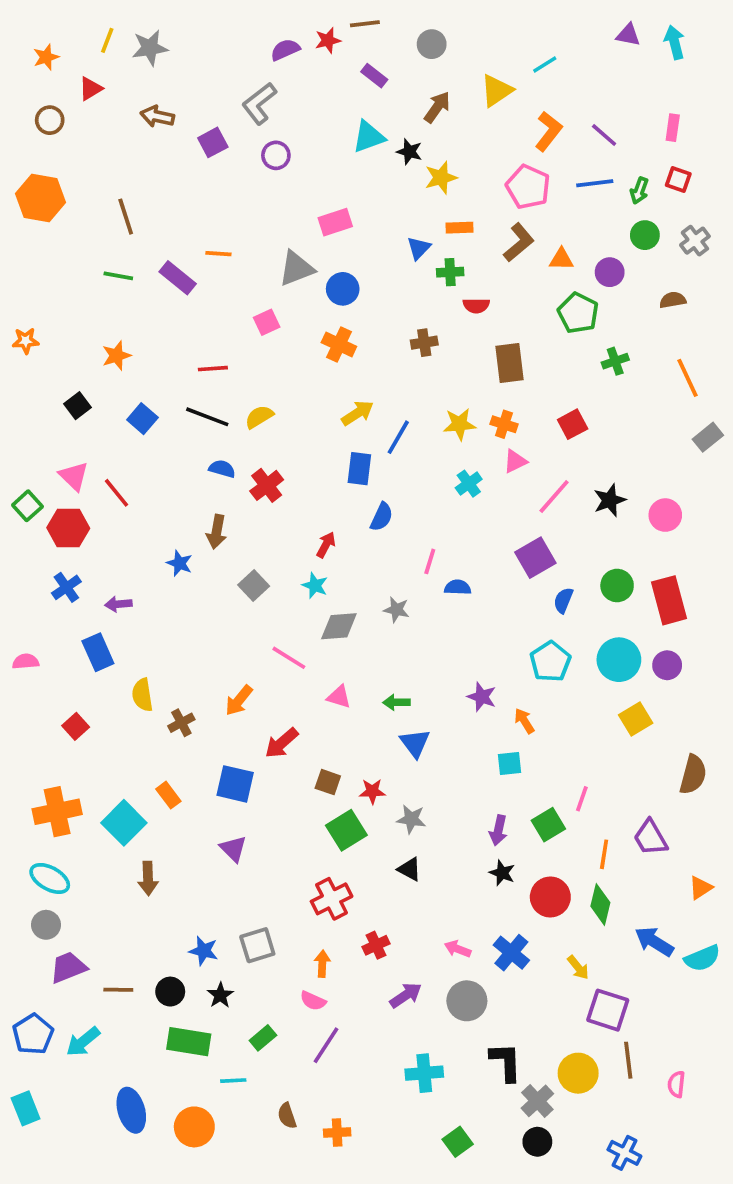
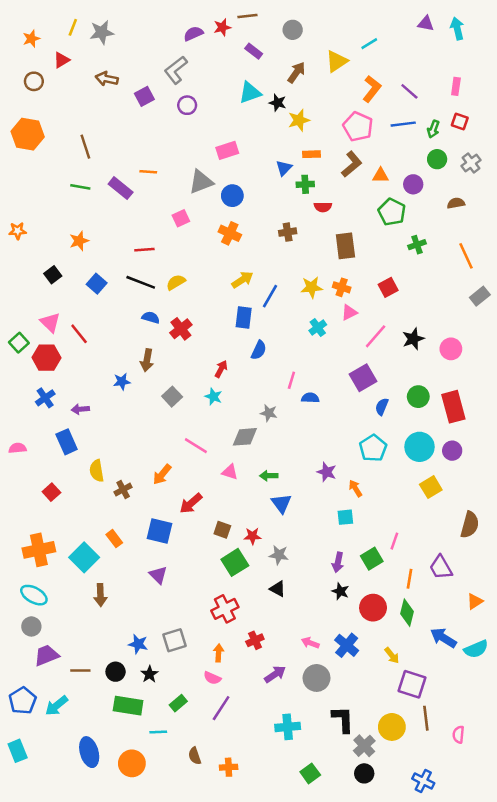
blue star: (179, 563) -> (122, 382), turned -30
gray diamond: (339, 626) -> (245, 437), moved

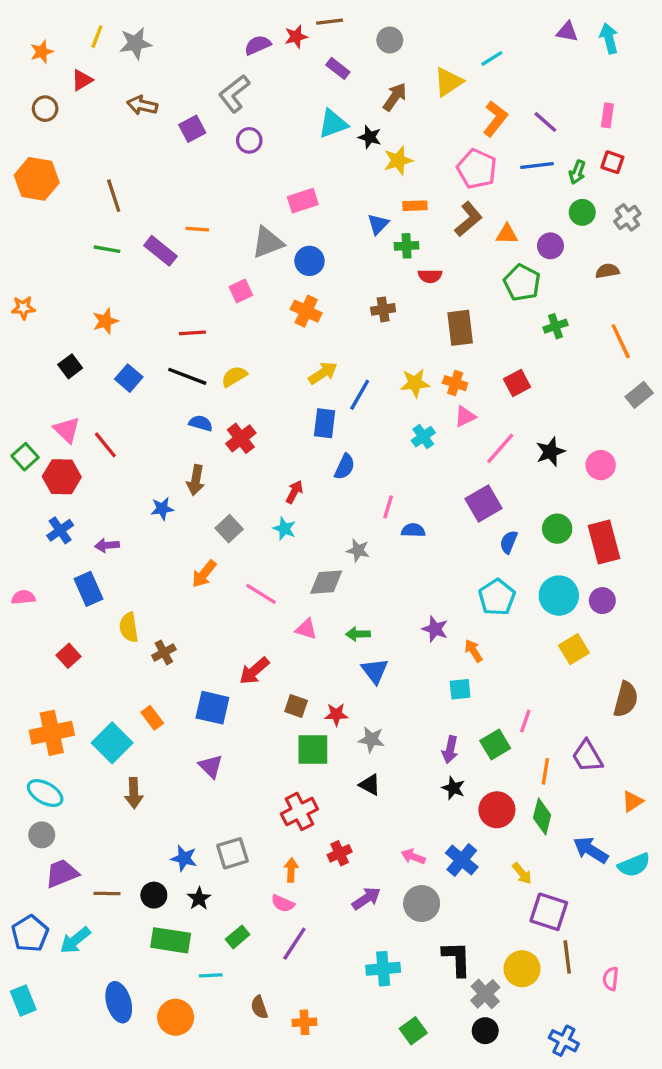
orange arrow: (162, 474) -> (204, 574), moved
green square: (235, 562) -> (313, 750), turned 32

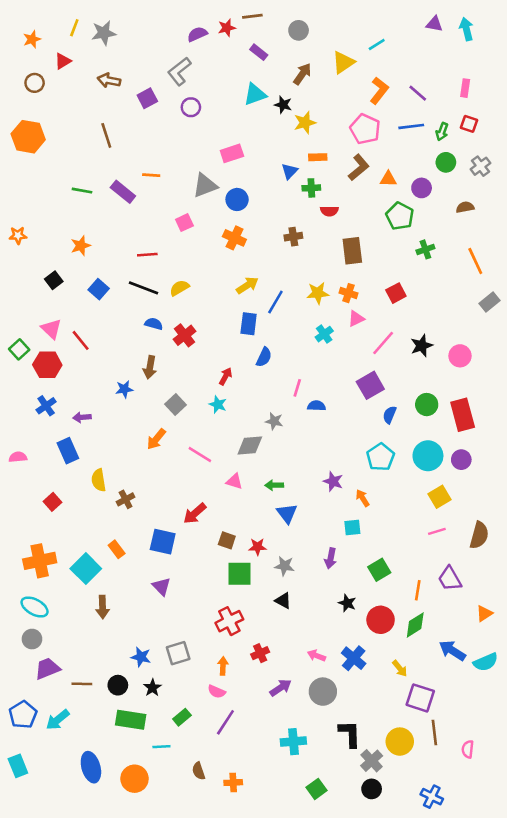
brown line: (114, 196) -> (106, 135), moved
pink line: (525, 721) -> (437, 531), moved, turned 54
purple arrow: (450, 750) -> (331, 558), moved
green diamond: (542, 816) -> (415, 625), turned 44

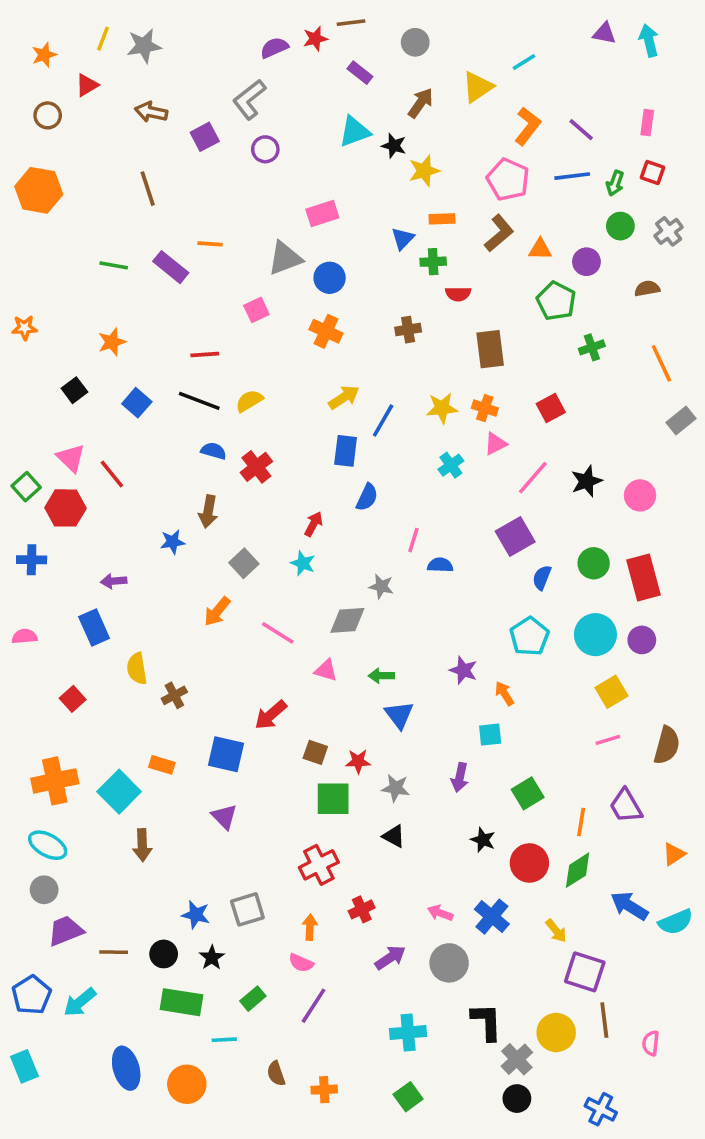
blue cross: (46, 406) -> (32, 560), moved, turned 36
orange rectangle: (117, 549) -> (162, 765), turned -36
green square: (316, 789) -> (408, 1097), moved

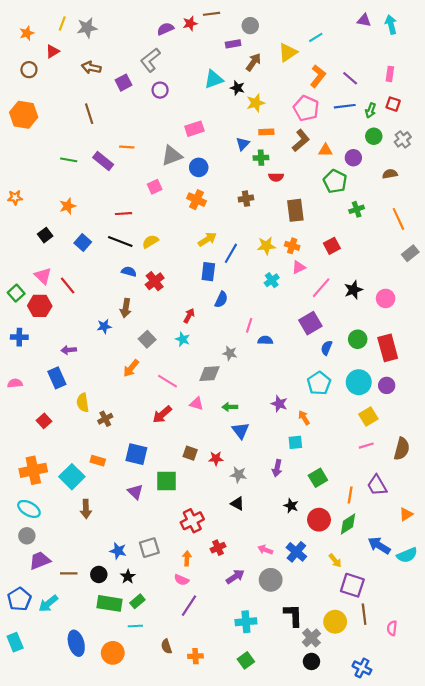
purple rectangle: (360, 73) -> (233, 44), moved, turned -48
red arrow: (271, 715) -> (162, 414), moved
green square: (333, 799) -> (166, 481), moved
green rectangle: (253, 999) -> (137, 601), moved

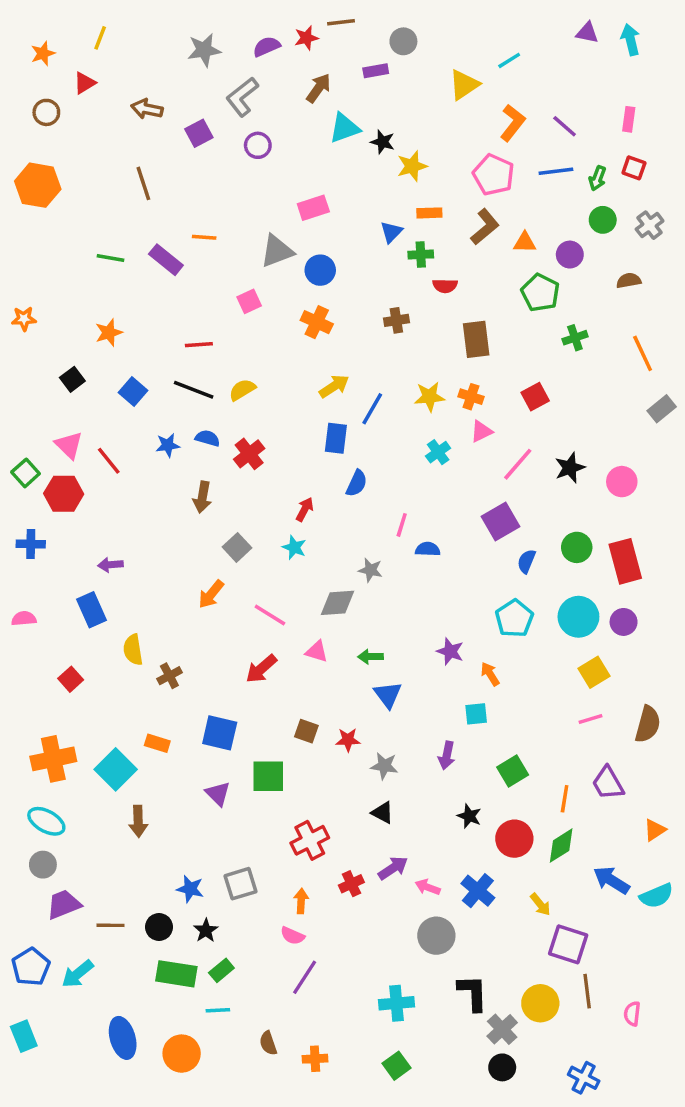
gray star: (87, 28) -> (204, 50), moved
brown arrow: (253, 62) -> (318, 88), moved
blue star: (104, 326) -> (168, 445), moved
purple arrow: (235, 577) -> (393, 868), moved

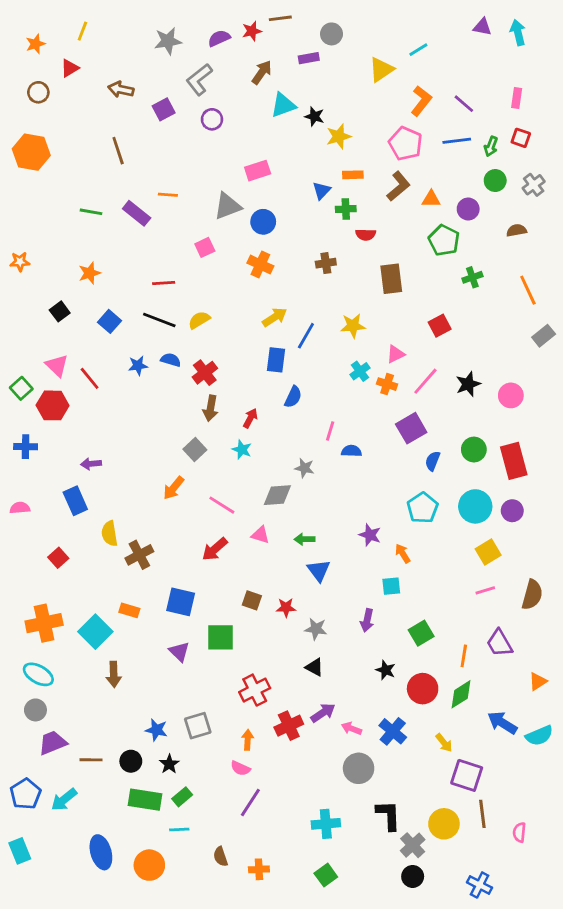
orange cross: (471, 397) -> (387, 384), moved
brown arrow: (202, 497) -> (211, 408), moved
brown cross: (169, 676) -> (139, 555), size x1.4
red cross: (351, 884) -> (289, 726), size x1.4

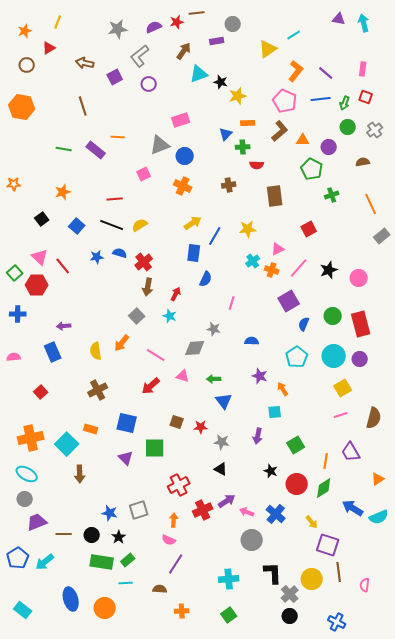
blue semicircle: (351, 451) -> (252, 341), moved
yellow semicircle: (109, 533) -> (96, 351), moved
cyan rectangle: (20, 851) -> (23, 610), moved, turned -30
brown semicircle: (221, 857) -> (160, 589), moved, turned 112

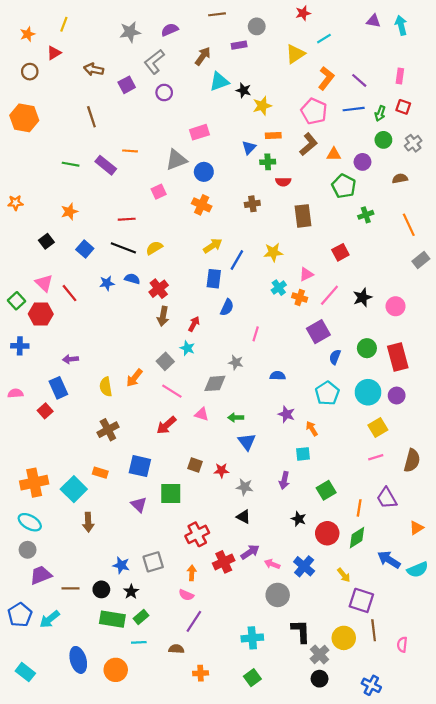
red star: (177, 22) -> (303, 13), moved
gray square: (137, 316) -> (165, 361), moved
red square: (41, 392) -> (45, 411), moved

